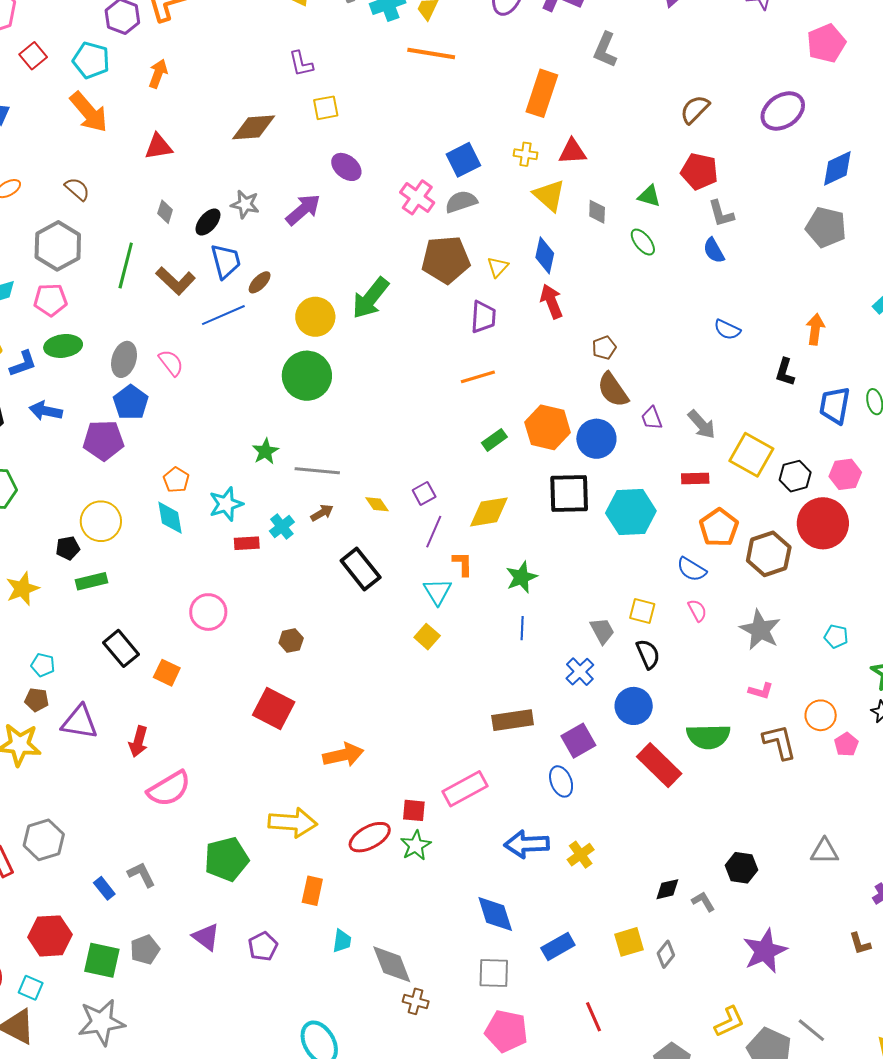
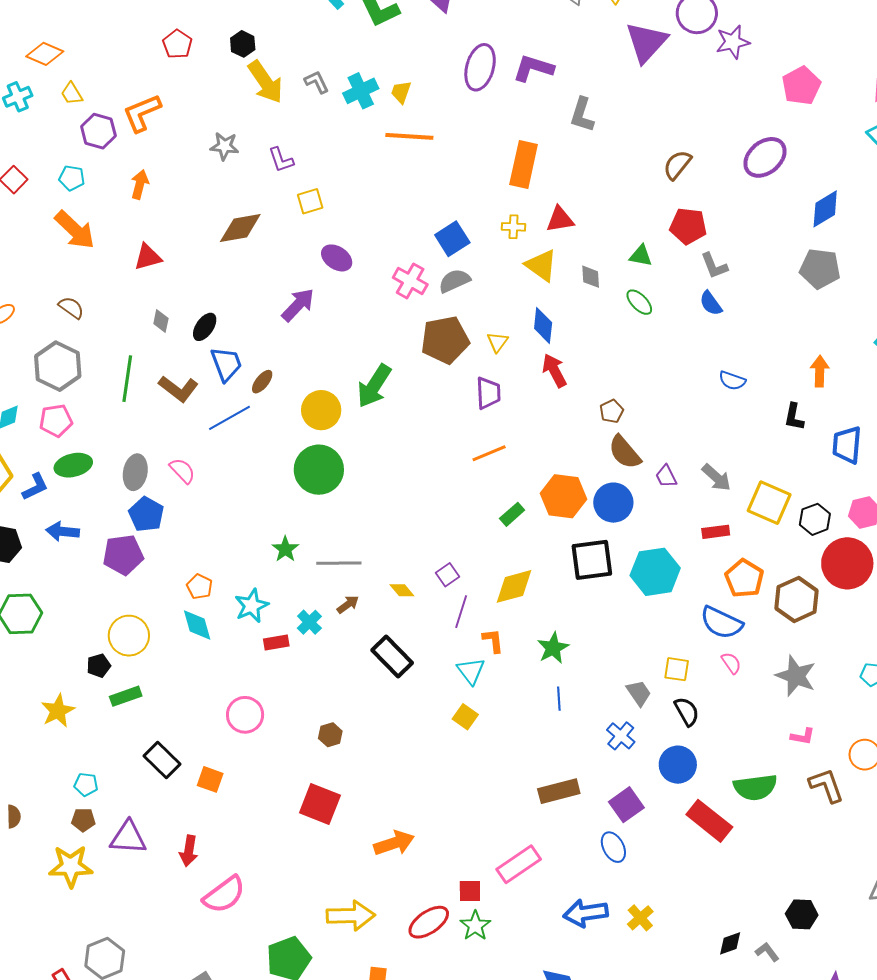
cyan pentagon: (91, 60) -> (72, 178), size x0.7
gray star: (245, 204) -> (224, 146), moved
blue semicircle: (692, 569) -> (721, 623), size x1.4

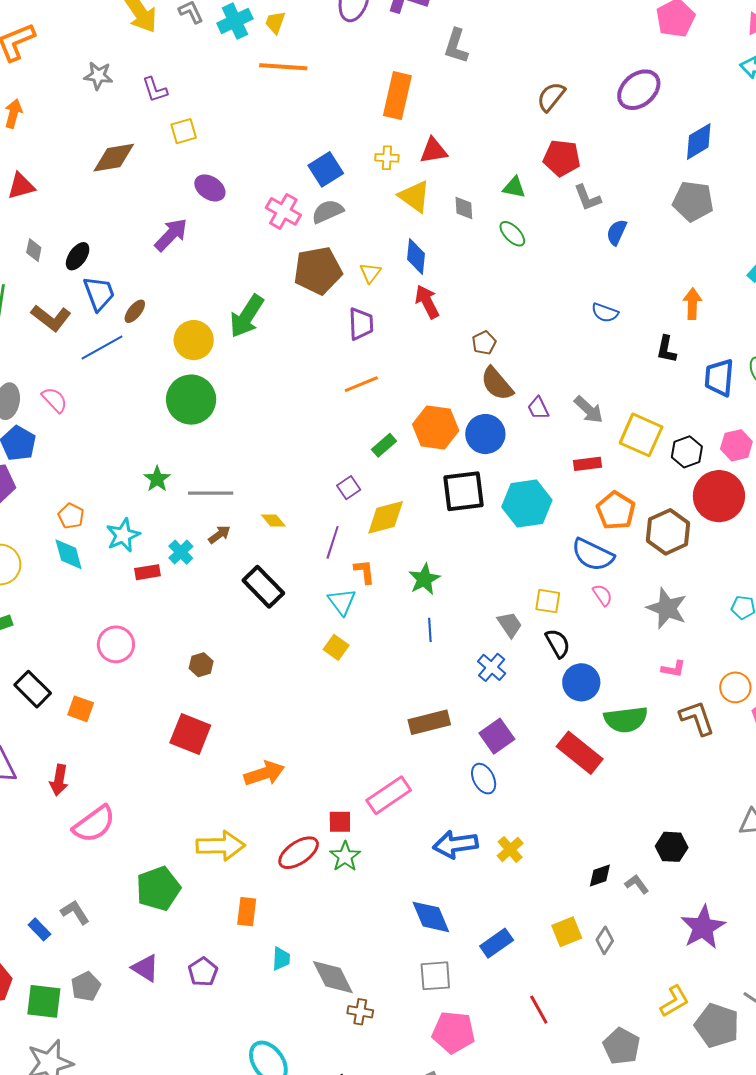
blue semicircle: (711, 303) -> (617, 232), moved, turned 60
purple square: (448, 575) -> (349, 488), moved
blue circle: (678, 765) -> (581, 682), moved

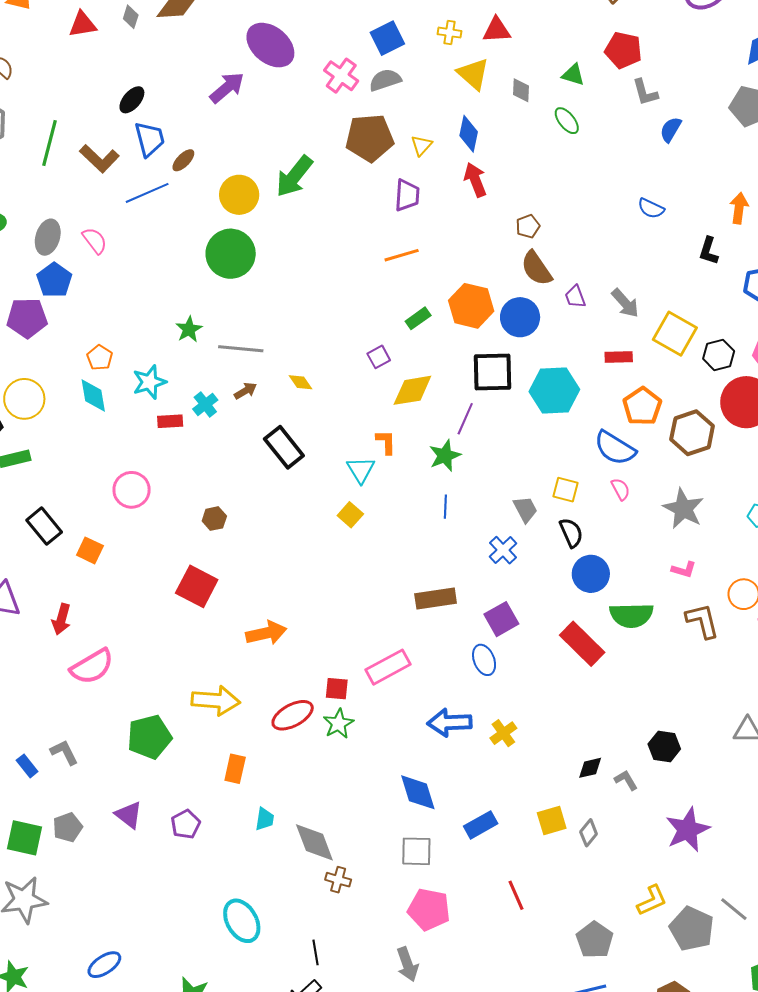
purple ellipse: (210, 188) -> (270, 45), size x1.6
gray diamond: (34, 250) -> (131, 17), moved
purple line: (333, 542) -> (465, 419), moved

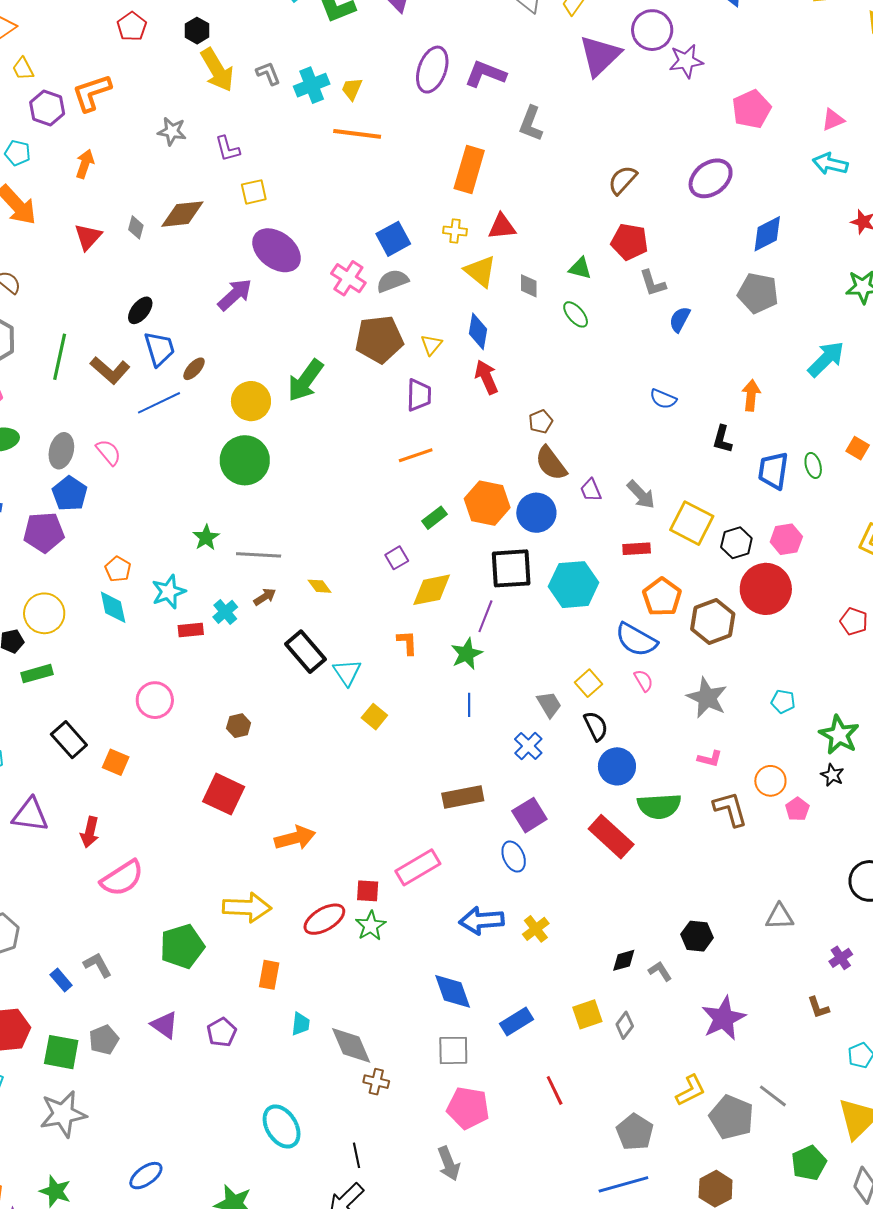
red triangle: (83, 24) -> (88, 237), turned -36
cyan triangle: (361, 470) -> (347, 672), moved
yellow square: (566, 490) -> (589, 683), turned 36

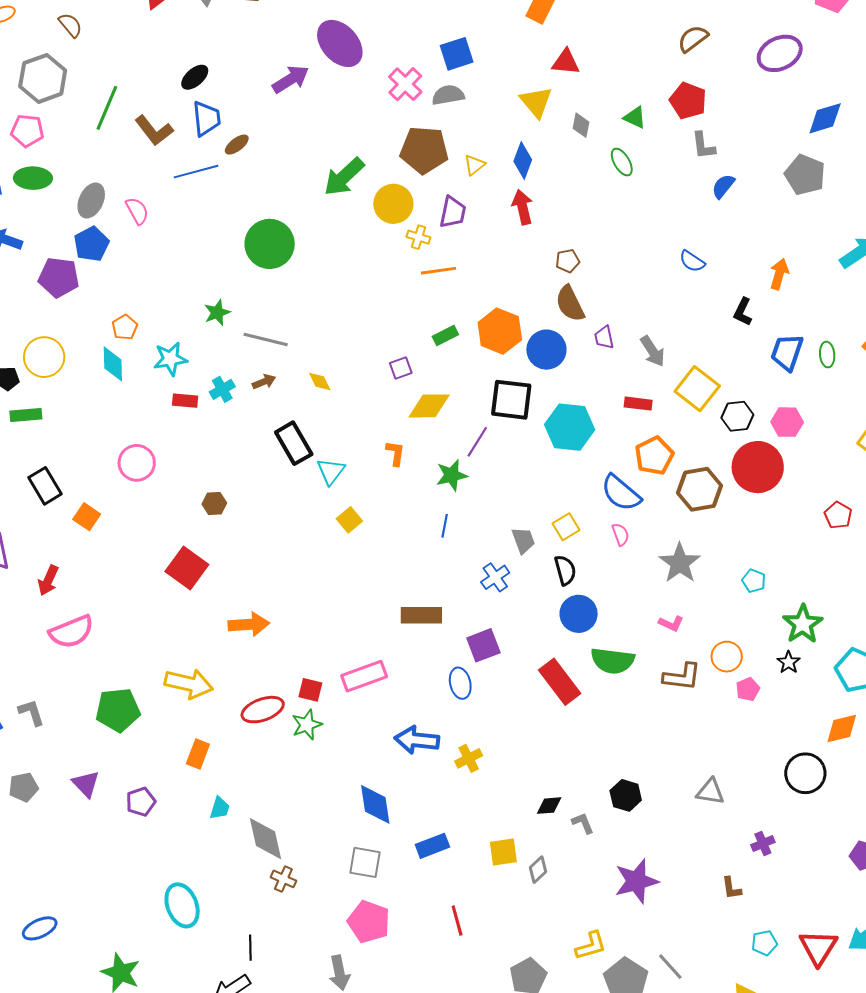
yellow cross: (455, 231) -> (418, 237), moved
yellow circle: (251, 401) -> (393, 204), moved
brown L-shape: (730, 809) -> (682, 677), turned 102

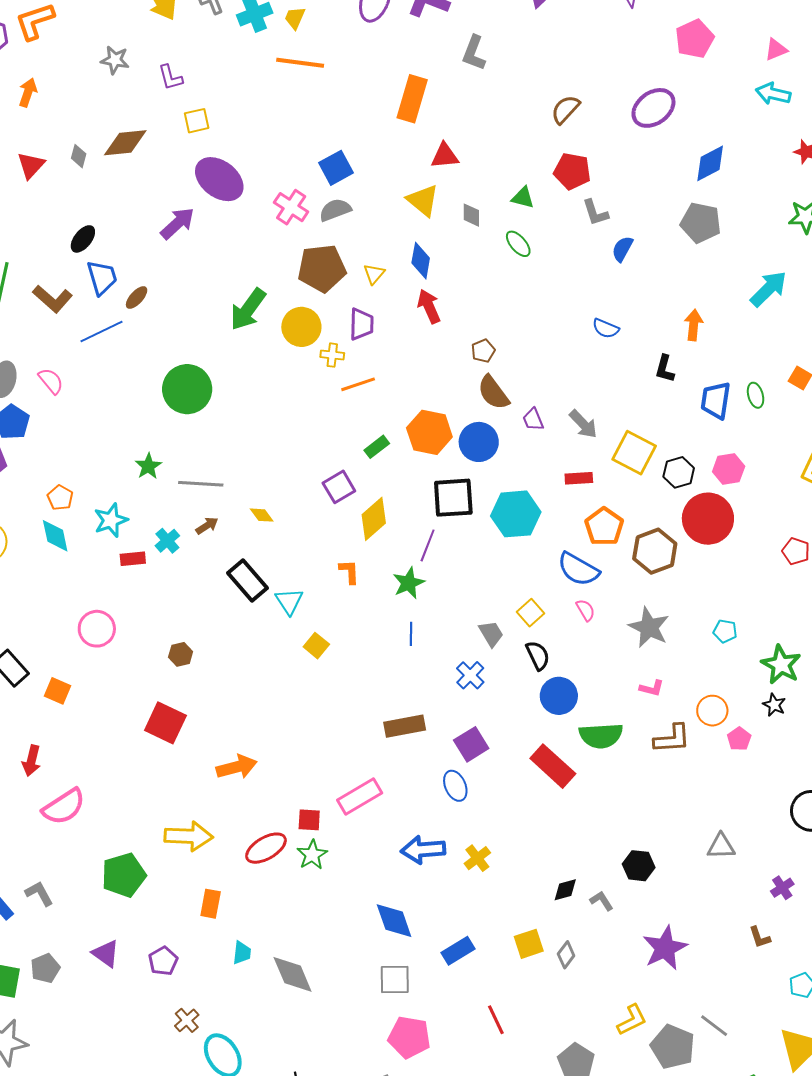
purple square: (401, 368) -> (339, 487), size x1.4
yellow diamond: (429, 406) -> (374, 519), turned -30
brown cross: (283, 879) -> (187, 1020), moved, turned 35

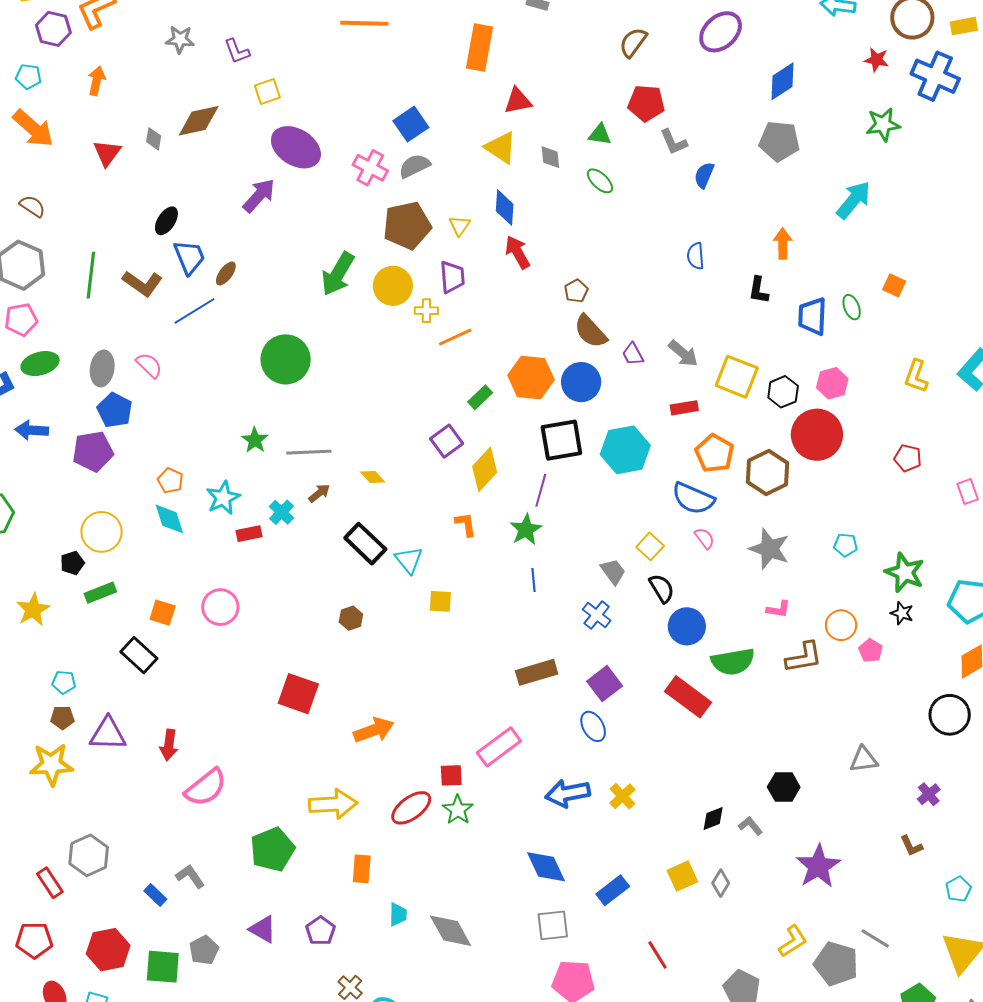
blue semicircle: (606, 328) -> (696, 256), turned 68
yellow square: (316, 646) -> (440, 601), turned -30
brown hexagon: (181, 654) -> (351, 618), moved
orange square: (58, 691) -> (163, 613), moved

